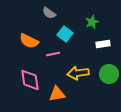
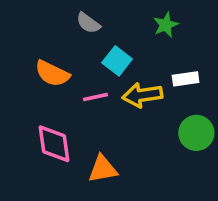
green star: (92, 22) -> (166, 25), moved
yellow arrow: (78, 73) -> (142, 95), moved

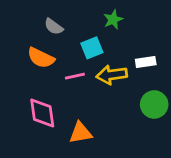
gray semicircle: (88, 23) -> (54, 27), moved
green star: (166, 25) -> (113, 20), moved
cyan square: (117, 61) -> (92, 48), turned 30

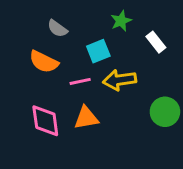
white rectangle: (146, 62) -> (156, 42), moved, turned 60
orange triangle: (81, 133) -> (86, 118), moved

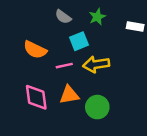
gray semicircle: (57, 28) -> (63, 17), moved
white rectangle: (156, 42) -> (135, 27), moved, turned -42
green circle: (165, 112) -> (97, 107), moved

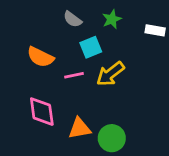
yellow arrow: (96, 64) -> (110, 74), turned -30
orange triangle: (69, 95) -> (80, 128), moved
green circle: (97, 107) -> (112, 138), moved

